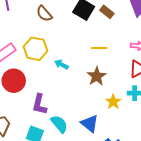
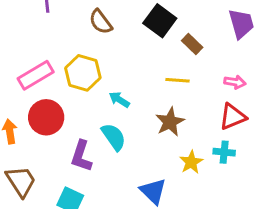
brown rectangle: (107, 12) -> (192, 44), moved
cyan semicircle: (59, 124) -> (114, 137), moved

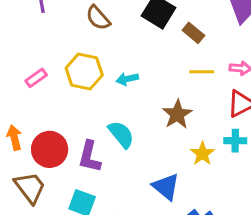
pink rectangle: (36, 75) -> (36, 78), size x0.6
yellow line: (178, 80) -> (202, 72), moved
cyan arrow: (119, 100) -> (127, 79), moved, turned -40
red circle: (46, 117) -> (50, 149), moved

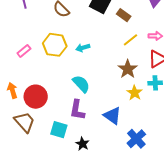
yellow line: (202, 72) -> (131, 40), turned -35
brown star: (177, 114) -> (128, 69), moved
purple L-shape: (90, 157) -> (77, 110), moved

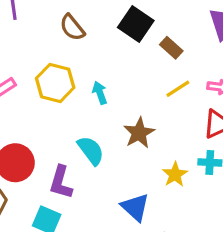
cyan arrow: (83, 48) -> (100, 93), turned 80
brown star: (128, 69) -> (139, 133), moved
purple L-shape: (77, 110) -> (61, 182), moved

